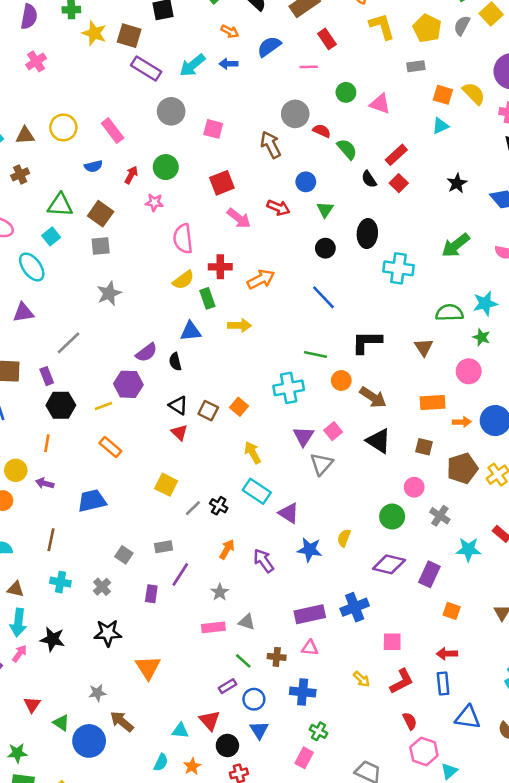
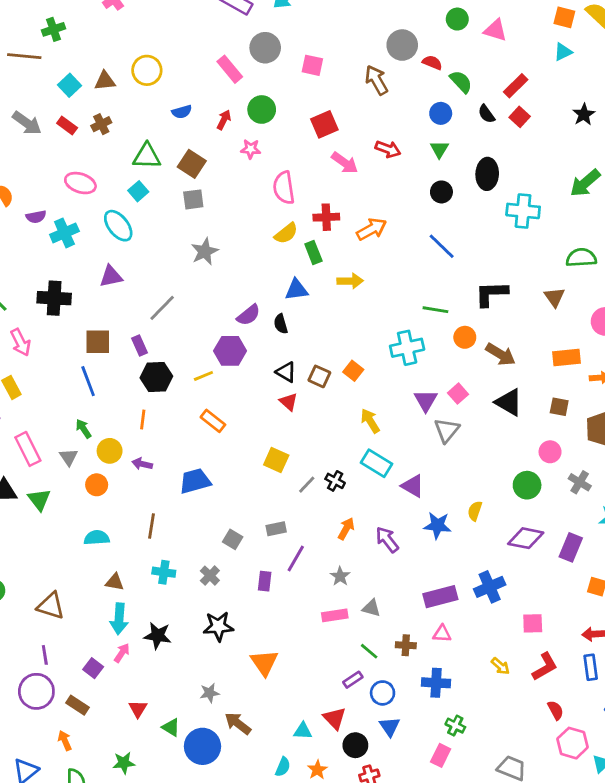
pink rectangle: (113, 131) -> (230, 69), moved
blue circle: (306, 182) -> (441, 113), moved

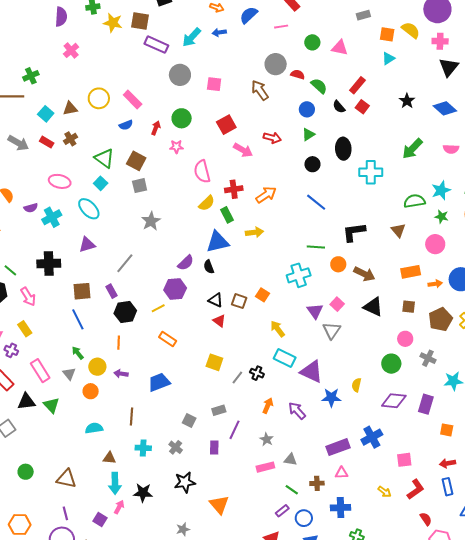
pink rectangle: (230, 69) -> (133, 100), moved
green triangle: (439, 149) -> (308, 135), turned 32
green triangle: (147, 156) -> (104, 158), turned 40
blue triangle: (296, 290) -> (218, 242), size x1.4
purple triangle: (413, 486) -> (311, 372), size x1.4

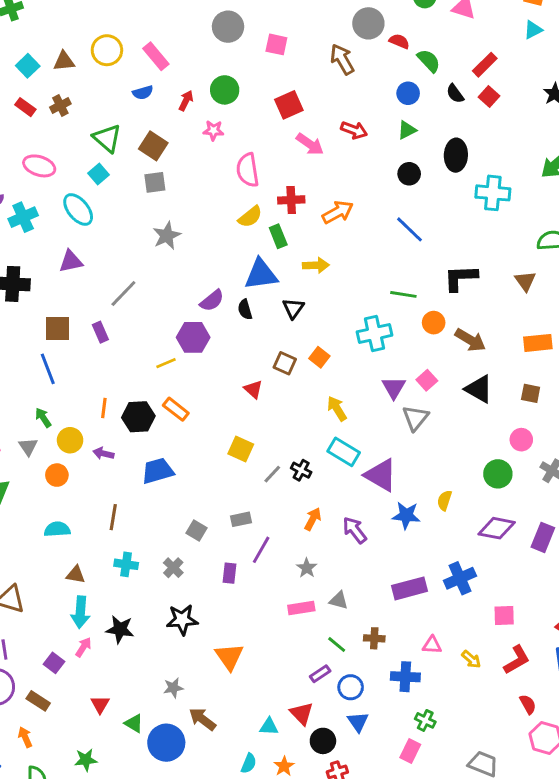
black triangle: (216, 300) -> (293, 308), moved, turned 35
black hexagon: (125, 312) -> (138, 417), moved
pink triangle: (342, 473) -> (432, 645), moved

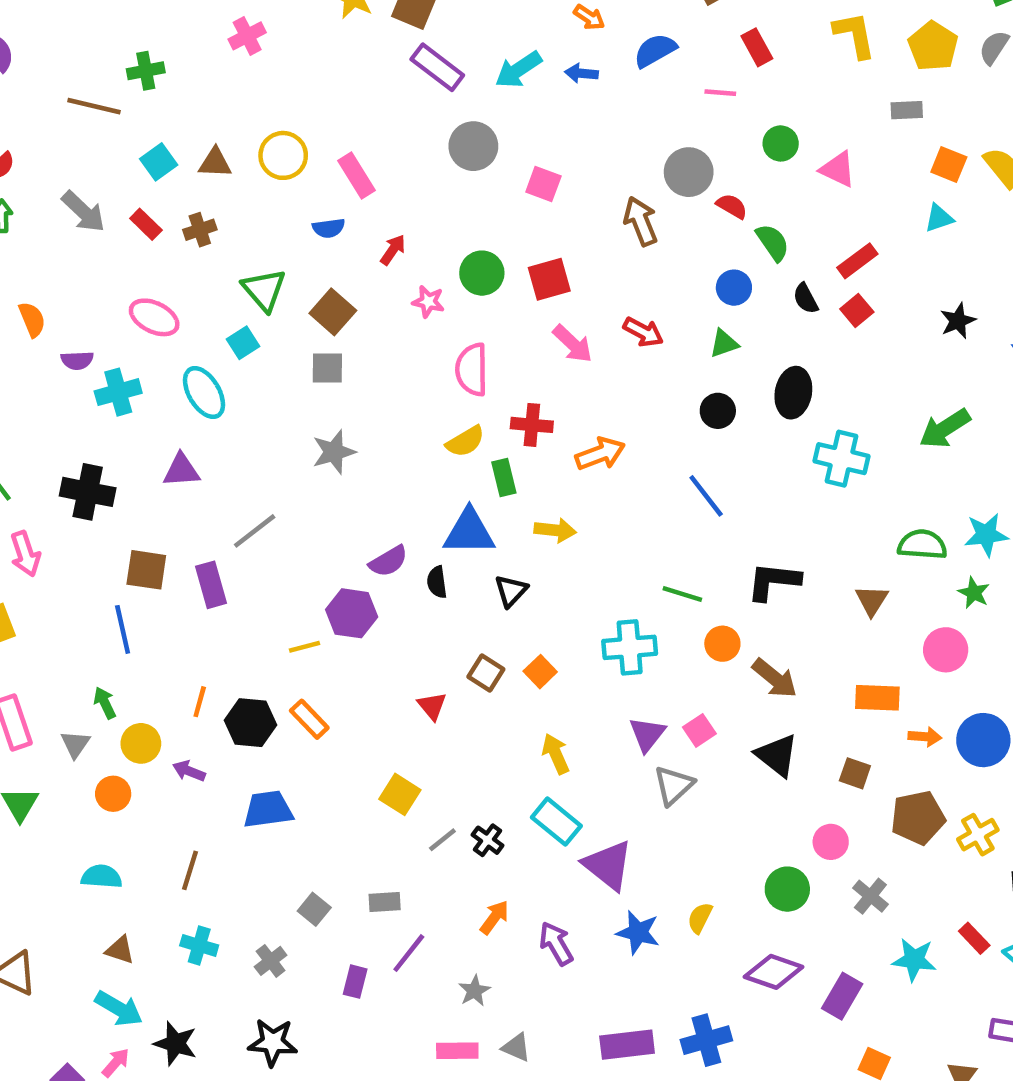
green circle: (225, 90) -> (482, 273), moved
purple rectangle: (100, 332) -> (211, 585), size x1.4
cyan arrow: (80, 612) -> (119, 1009), turned -72

